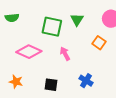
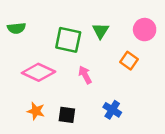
orange star: (16, 82) -> (36, 111), moved

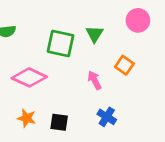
pink circle: (145, 30) -> (138, 20), moved
pink arrow: (85, 75) -> (94, 80), moved

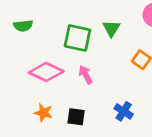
pink arrow: (94, 80) -> (86, 75), moved

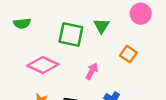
pink arrow: (86, 75) -> (92, 71), moved, turned 56

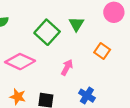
green square: (71, 34) -> (47, 32), turned 30

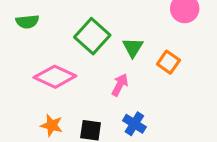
green triangle: (76, 24) -> (133, 48), moved
blue cross: (87, 96) -> (134, 124), moved

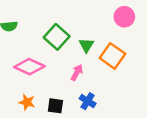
orange square: (168, 62) -> (112, 56), size x1.5

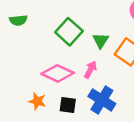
pink diamond: (29, 67) -> (58, 73), moved
blue cross: (88, 101) -> (102, 100), size x1.5

